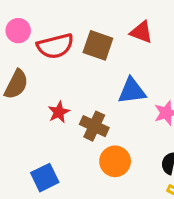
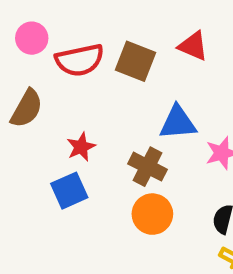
brown cross: (94, 126) -> (148, 167), moved
blue square: (45, 178) -> (69, 191), moved

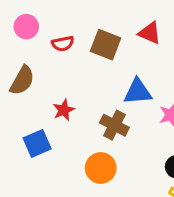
red semicircle: (80, 60) -> (63, 44), size x0.6
blue square: (69, 191) -> (37, 143), moved
orange circle: (152, 214) -> (101, 168), moved

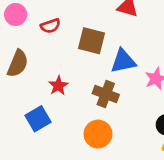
brown square: (106, 45) -> (92, 41), moved

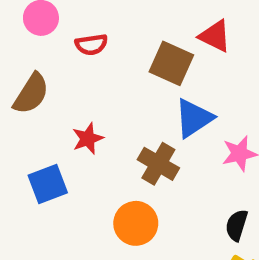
brown square: (92, 41) -> (171, 63), moved
blue triangle: (123, 61) -> (194, 118), turned -32

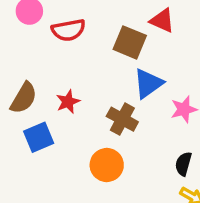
red semicircle: (91, 45) -> (68, 30), size x1.4
brown semicircle: (31, 94) -> (24, 98), moved

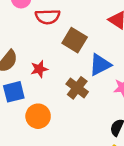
brown square: (130, 42) -> (75, 40), moved
orange circle: (107, 165) -> (38, 116), moved

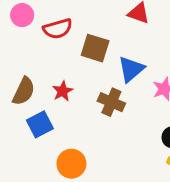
orange circle: (38, 116) -> (71, 164), moved

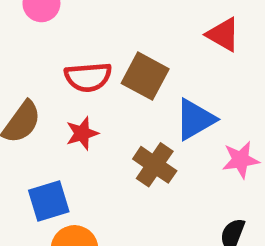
red semicircle: (58, 29) -> (88, 77), moved
blue square: (40, 124) -> (49, 201), moved

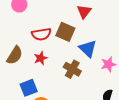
red triangle: (223, 35) -> (84, 12), moved, turned 42
blue triangle: (195, 119) -> (88, 49), turned -42

